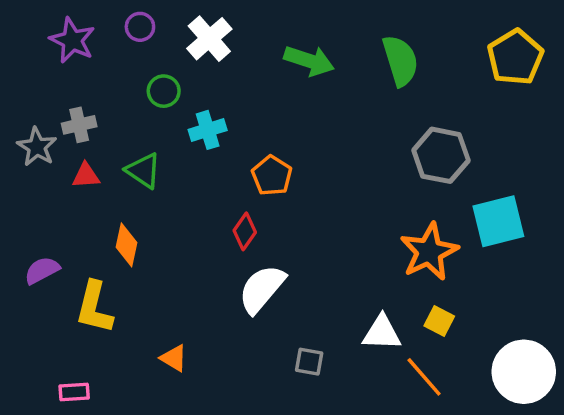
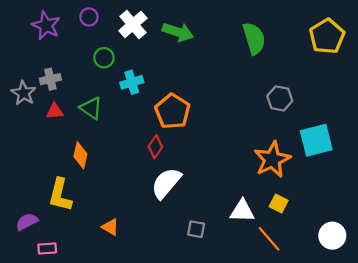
green arrow: (309, 61) -> (178, 32), moved
gray hexagon: (441, 155) -> (280, 98), size x0.7
orange pentagon: (272, 176) -> (173, 111), size x1.4
purple semicircle: (42, 270) -> (27, 222), moved
white circle: (524, 372) -> (332, 236), size x0.7

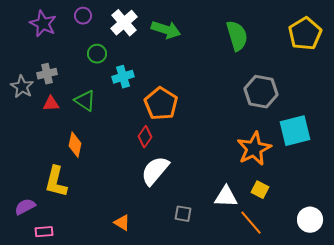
gray hexagon: (280, 98) -> (261, 92), size x1.4
orange triangle: (110, 227) -> (122, 223), moved

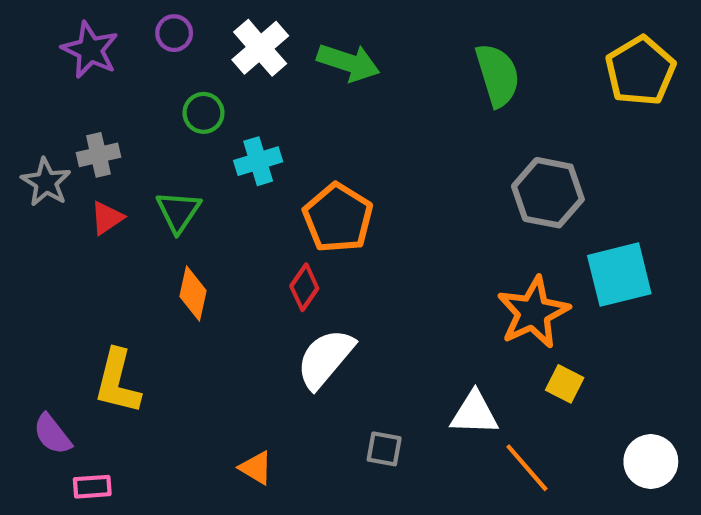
green triangle: (85, 101) -> (178, 212), turned 30
red triangle: (51, 104) -> (107, 218), turned -30
orange diamond: (75, 145) -> (193, 293), moved
yellow square: (260, 190) -> (565, 384), moved
purple semicircle: (25, 207) -> (52, 434), turned -100

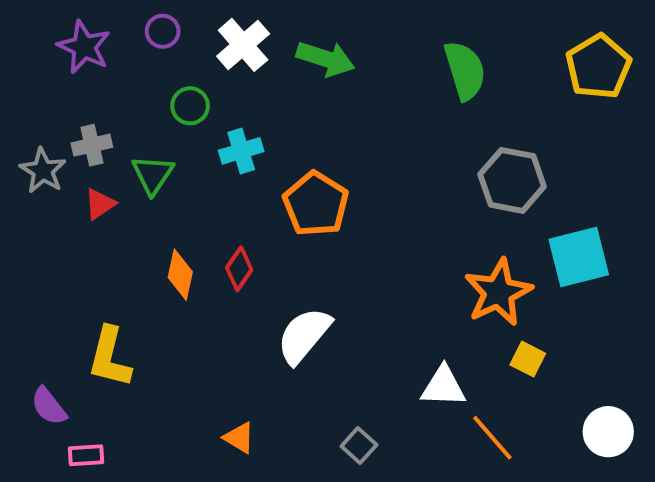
green triangle: (178, 212) -> (153, 175), moved
red diamond: (304, 287) -> (239, 269), moved
gray square: (384, 449) -> (359, 445), moved, turned 32

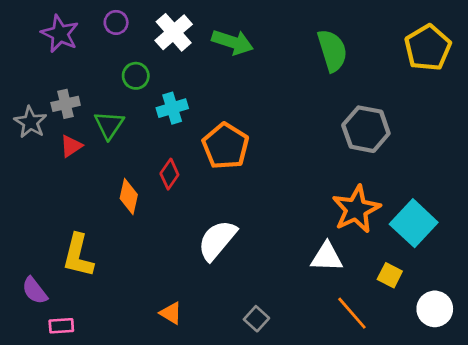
cyan square: (579, 257) -> (414, 223), moved, turned -33
red diamond: (239, 269) -> (169, 174), moved
yellow square: (528, 359) -> (390, 275), moved
white triangle: (443, 387) -> (327, 257), moved

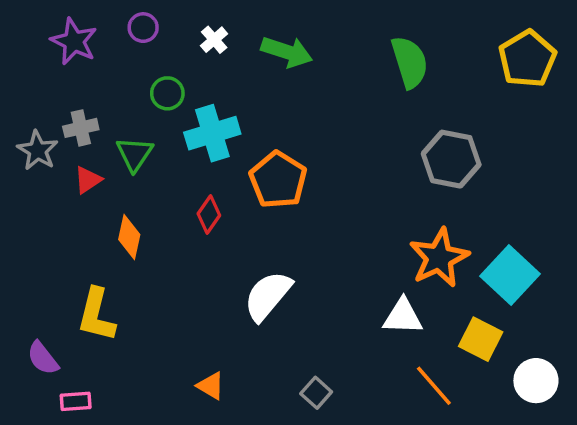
white cross: (174, 32) -> (214, 40), size x0.6
cyan cross: (172, 108) -> (212, 133), size x1.4
orange diamond: (129, 197) -> (129, 237), moved
yellow square: (390, 275) -> (481, 339), size x1.4

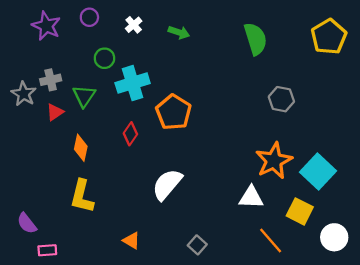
green arrow: (287, 52) -> (179, 32), size x0.7
gray hexagon: (451, 159) -> (281, 99), size x0.7
yellow L-shape: (96, 315) -> (82, 196), moved

